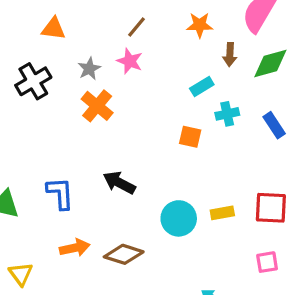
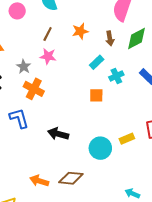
orange star: (200, 25) -> (80, 31), moved
blue L-shape: (60, 193) -> (19, 118), moved
orange arrow: (75, 248) -> (39, 181), turned -138

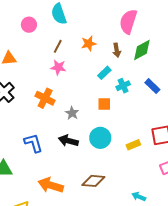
gray star: (24, 67) -> (72, 113), moved
blue L-shape: (19, 118) -> (33, 143), moved
cyan circle: (100, 148) -> (100, 138), moved
brown diamond: (71, 178) -> (93, 181), moved
orange arrow: (39, 181) -> (51, 185), size x1.4

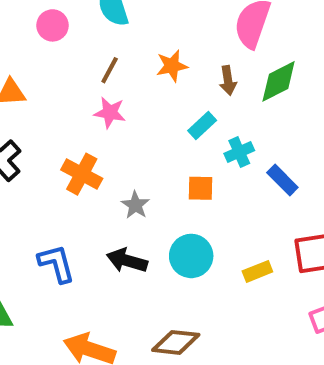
blue rectangle: (152, 86) -> (282, 180), moved

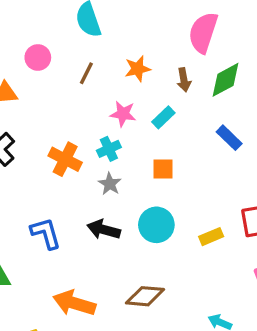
pink circle: (53, 25) -> (38, 58), moved
pink star: (110, 113) -> (123, 114), moved
cyan cross: (239, 152) -> (109, 149), moved
blue rectangle: (282, 180) -> (229, 138), moved

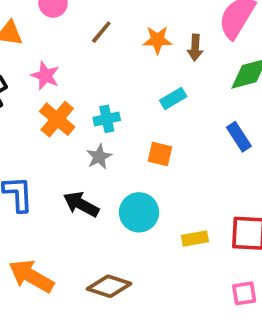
brown arrow: (184, 80) -> (195, 48), moved
pink star: (123, 114) -> (45, 76), moved

